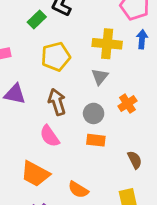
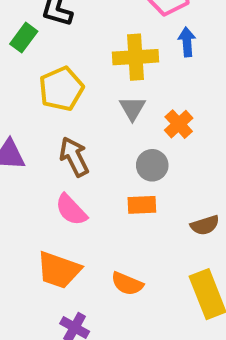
orange cross: (127, 104) -> (179, 124), moved
gray circle: (94, 113) -> (152, 165), moved
brown semicircle: (135, 160) -> (205, 225), turned 108

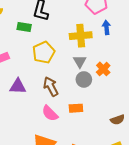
green rectangle: (24, 38) -> (24, 27), turned 64
gray circle: (152, 165) -> (84, 79), moved
orange rectangle: (142, 205) -> (76, 108), moved

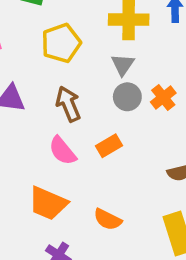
orange cross: (103, 69) -> (163, 98), moved
orange rectangle: (76, 108) -> (109, 146), turned -32

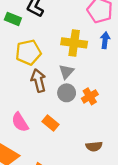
brown arrow: (68, 104) -> (38, 81), moved
orange rectangle: (109, 146) -> (51, 123), turned 63

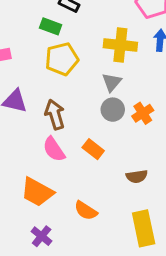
green rectangle: (13, 19) -> (51, 26), moved
brown arrow: (38, 81) -> (55, 115), moved
brown semicircle: (94, 146) -> (137, 176), moved

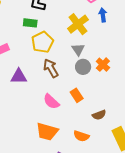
yellow cross: (120, 45) -> (78, 24), turned -30
brown arrow: (55, 115) -> (51, 68), moved
orange rectangle: (93, 149) -> (77, 95), turned 32
brown semicircle: (137, 176) -> (99, 115), moved

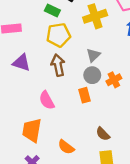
yellow cross: (78, 24) -> (95, 16), moved
orange rectangle: (77, 95) -> (85, 95), moved
brown semicircle: (99, 115) -> (103, 134), moved, turned 48
orange trapezoid: (47, 132) -> (32, 130), turned 65

